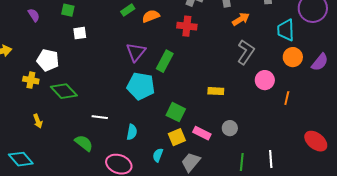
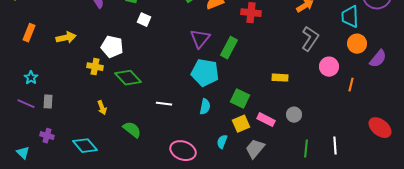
white square: (80, 33) -> (144, 20), turned 32
purple semicircle: (320, 62) -> (378, 59), moved
cyan semicircle: (132, 132) -> (205, 107), moved
green semicircle: (84, 143) -> (132, 130), moved

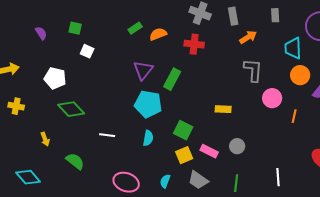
gray L-shape: (310, 39) -> (253, 70), turned -30
yellow cross: (95, 67) -> (16, 106), moved
cyan semicircle: (222, 142) -> (165, 181), moved
gray trapezoid: (255, 149) -> (198, 180), turned -95
green line: (306, 149) -> (236, 183), moved

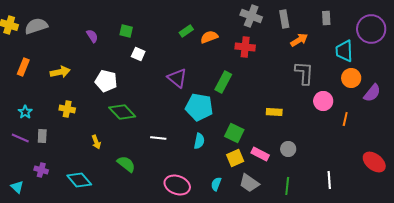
purple triangle: (143, 70) -> (177, 78), moved, turned -30

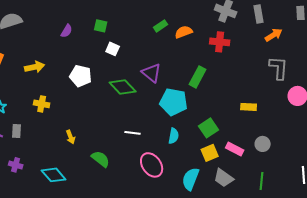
purple semicircle: (92, 36) -> (67, 31), turned 64
green diamond: (122, 112) -> (123, 87), moved
green square: (234, 133) -> (209, 128), turned 30
cyan semicircle: (216, 184) -> (191, 179), size x1.6
pink ellipse: (177, 185) -> (152, 165), moved, turned 35

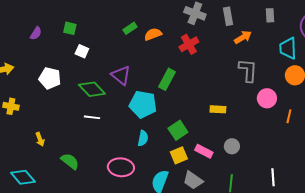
red cross: (220, 42) -> (189, 44), turned -36
white line: (133, 133) -> (92, 117), moved
pink ellipse: (152, 165) -> (121, 167), turned -50

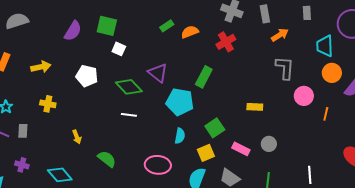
green square: (70, 28) -> (107, 26), size x1.5
purple semicircle: (36, 33) -> (73, 31), size x1.5
yellow square: (179, 155) -> (206, 153), moved

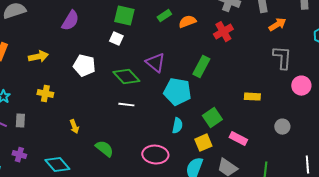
green square: (107, 26) -> (124, 16), moved
gray circle: (269, 144) -> (282, 127), moved

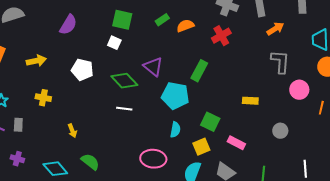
green square: (212, 118) -> (210, 122), turned -30
green semicircle: (104, 149) -> (90, 162), moved

